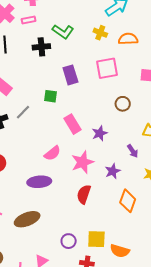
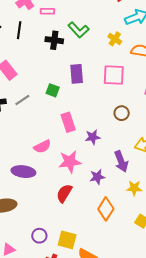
purple arrow: (133, 151) -> (121, 161), size x1.5

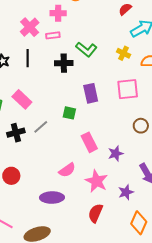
pink star: (70, 162) -> (97, 181), turned -30

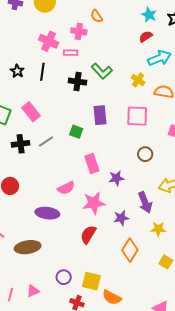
pink cross: (30, 27) -> (49, 41), turned -30
pink star: (97, 181) -> (94, 203), turned 30

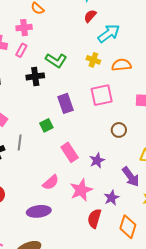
pink rectangle: (71, 53) -> (21, 50), turned -48
green square: (76, 132) -> (46, 125), turned -32
gray line: (46, 142) -> (20, 142), turned -35
red semicircle: (88, 235) -> (94, 218), moved

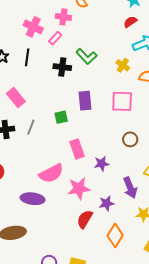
pink semicircle: (51, 182) -> (51, 173), size x1.4

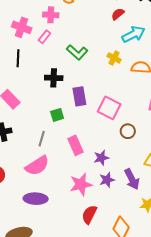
black cross: (62, 67) -> (54, 78), moved
pink square: (122, 101) -> (109, 108), moved, turned 30
gray line: (31, 127) -> (42, 139), moved
pink semicircle: (51, 173) -> (37, 166), moved
purple star: (106, 203) -> (107, 180), moved

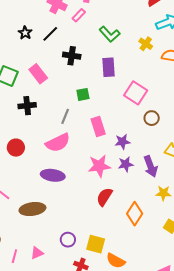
black line: (18, 58) -> (50, 34), turned 36
black cross: (54, 78) -> (72, 56), moved
purple rectangle: (79, 96) -> (109, 67), moved

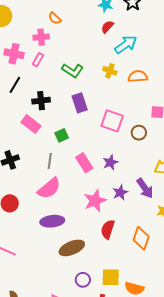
pink rectangle: (38, 74) -> (31, 124), moved
brown circle: (152, 118) -> (139, 133), moved
purple star: (122, 142) -> (110, 162), moved
brown ellipse: (32, 209) -> (72, 248), moved

